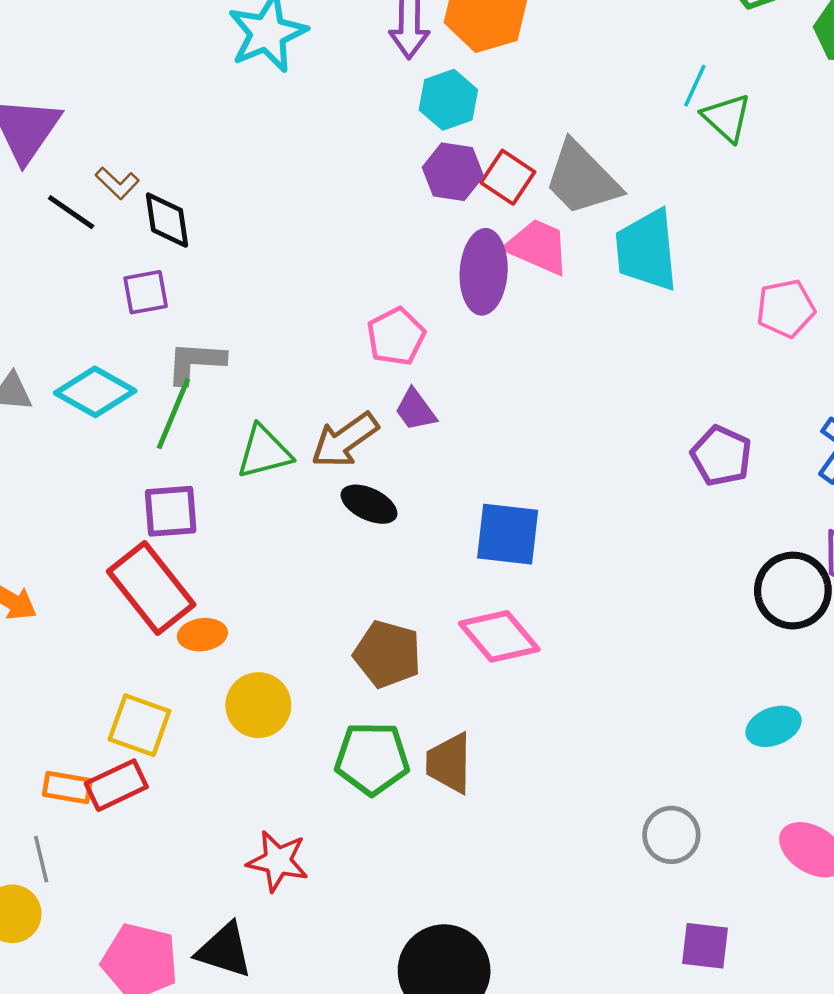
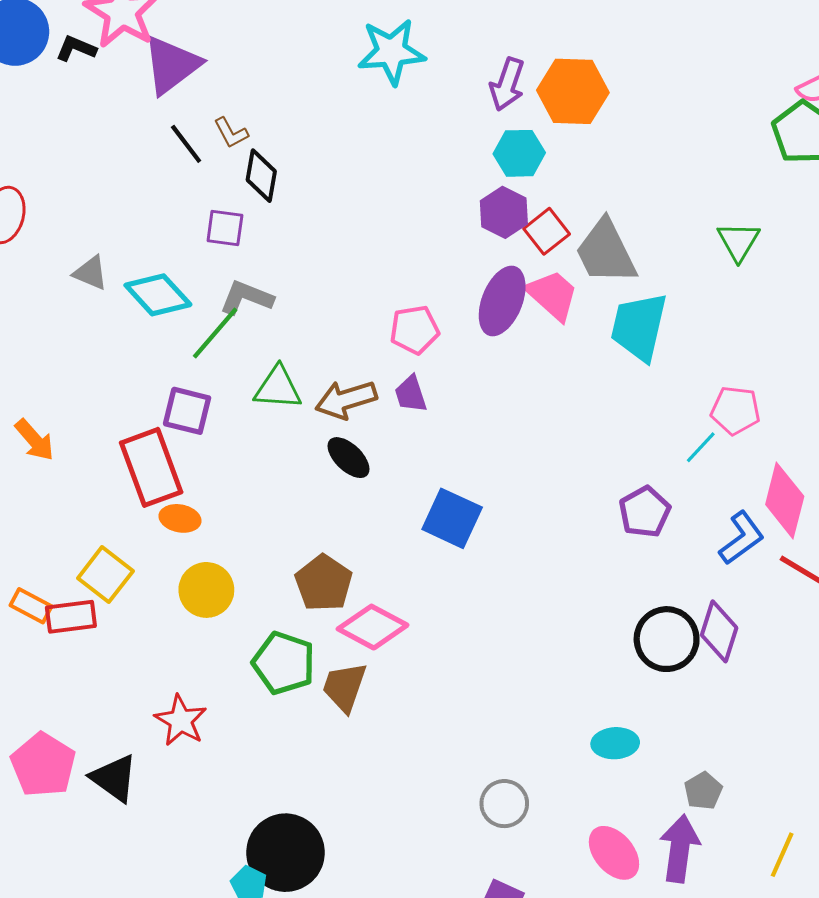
cyan line: (695, 86) -> (701, 447), moved
pink diamond: (499, 636) -> (373, 627), moved, turned -40

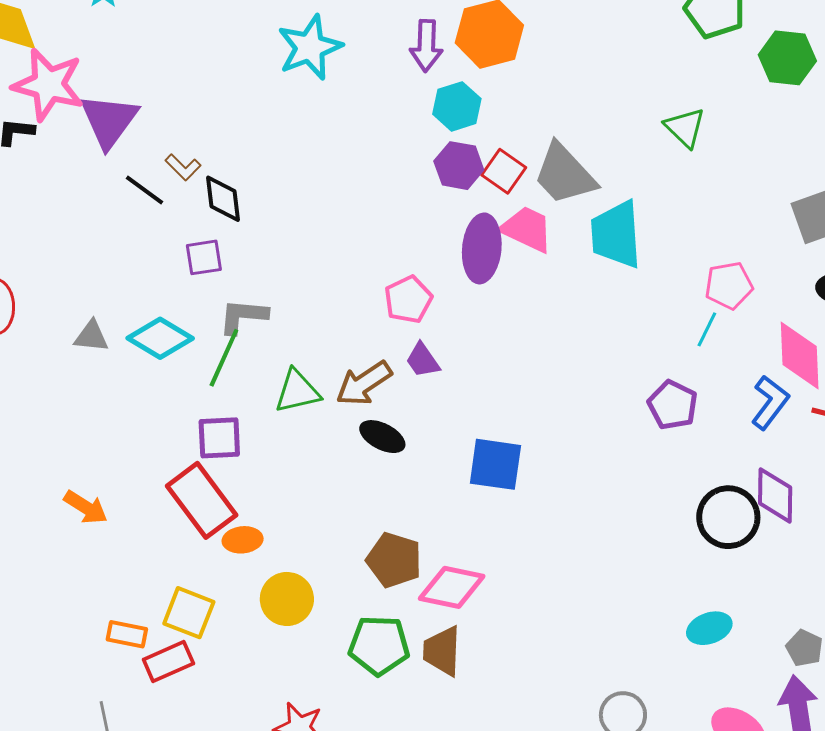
orange rectangle: (31, 606) -> (127, 634), moved

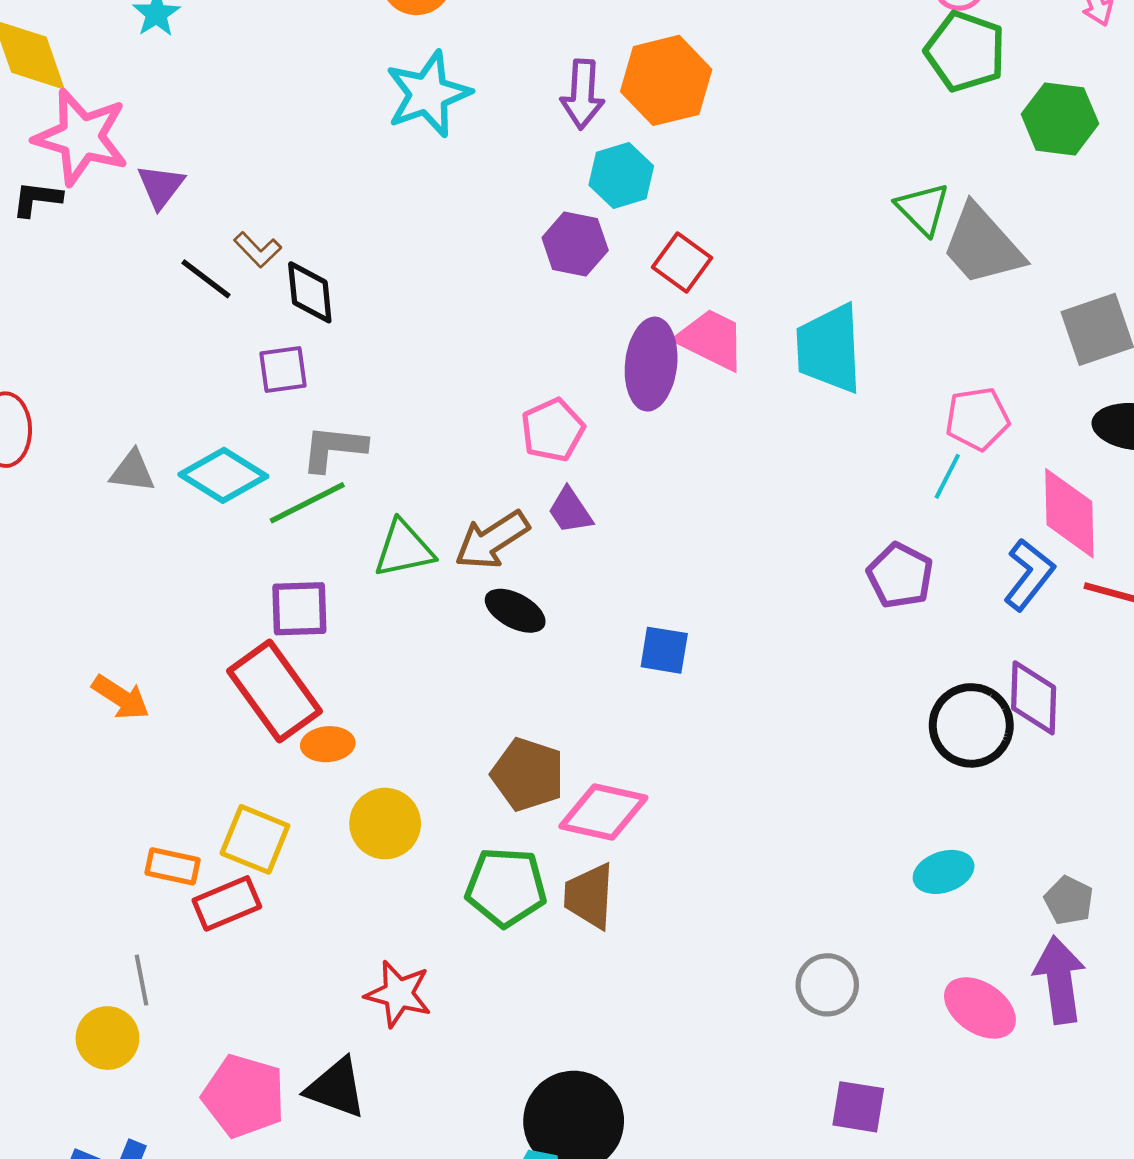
purple triangle: (109, 121) -> (161, 186), size x0.6
purple hexagon: (459, 166) -> (575, 244), moved
gray trapezoid: (565, 174) -> (982, 245), moved
green line: (224, 358) -> (307, 503), turned 38
blue square: (495, 464) -> (664, 650), size x0.7

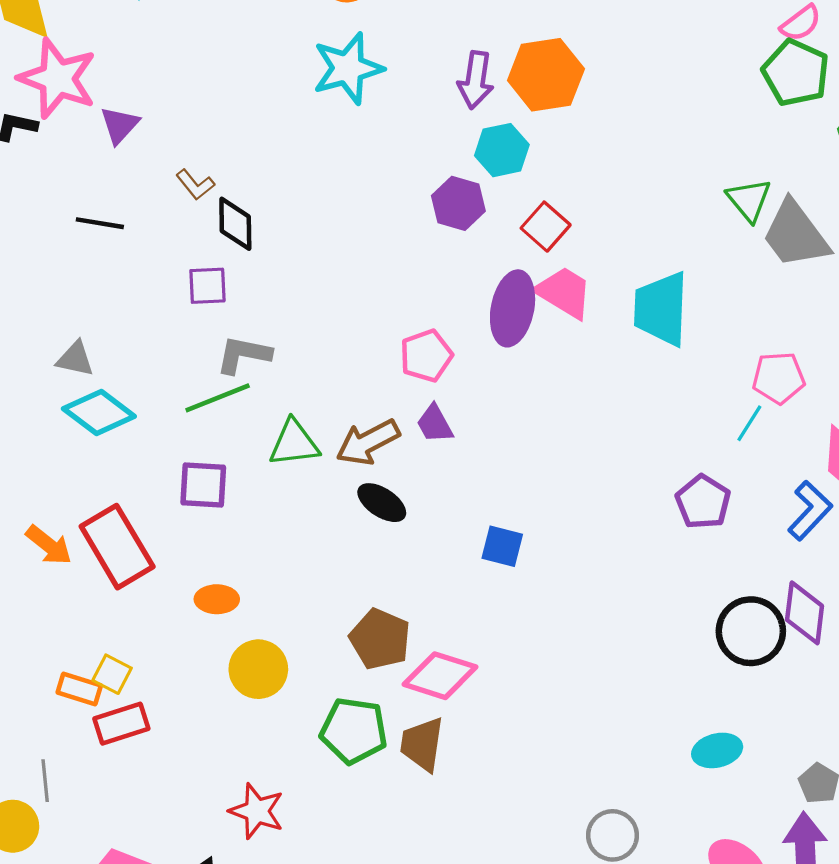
black line: (206, 279) -> (100, 223), moved, turned -33
cyan diamond: (223, 475) -> (99, 413), moved
red rectangle: (274, 691) -> (117, 547), moved
yellow square: (255, 839) -> (112, 674), moved, size x0.7

